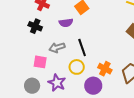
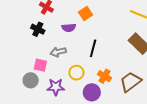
black line: (82, 47) -> (93, 48), moved, turned 30
purple star: (57, 83) -> (56, 87), turned -30
gray circle: (32, 86) -> (31, 80), moved

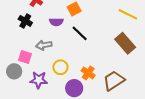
black line: (93, 48) -> (80, 33), moved, turned -66

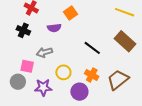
black line: (80, 33) -> (92, 48), moved

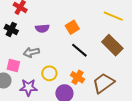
orange square: (70, 13) -> (72, 27), moved

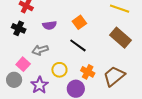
black line: (79, 50) -> (78, 45), moved
pink square: (13, 65) -> (23, 64), turned 32
purple star: (28, 87) -> (39, 85), turned -30

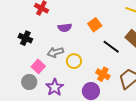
black cross: (19, 28) -> (25, 38), moved
black line: (78, 45) -> (111, 47), moved
yellow circle: (59, 70) -> (74, 61), moved

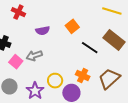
yellow circle: (74, 61) -> (55, 81), moved
pink square: (38, 66) -> (16, 62), moved

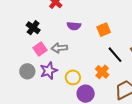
orange cross: (83, 76) -> (102, 72), moved
purple star: (35, 91) -> (49, 71), moved

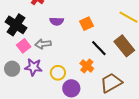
black cross: (33, 28) -> (16, 25), size x1.5
purple star: (49, 71) -> (33, 67), turned 30

